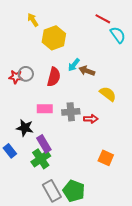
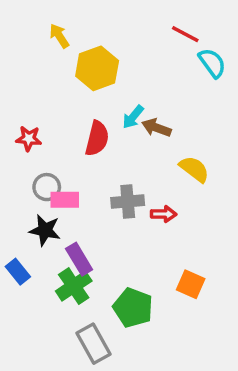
gray circle: (26, 74) -> (47, 187), moved
pink rectangle: (45, 109) -> (65, 200), moved
green pentagon: (74, 191) -> (133, 308), moved

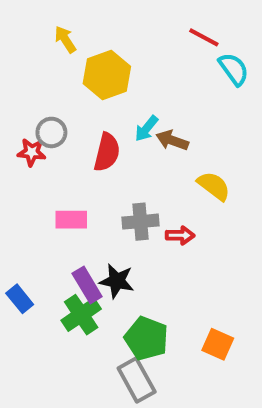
gray circle: (47, 187) -> (51, 132), moved
black star: (45, 230) -> (117, 281), moved
orange square: (191, 284) -> (218, 344), moved
gray rectangle: (93, 344) -> (137, 380), moved

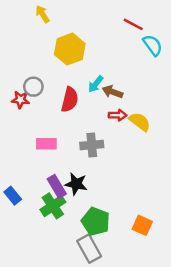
yellow arrow: (65, 39) -> (42, 14), moved
red arrow: (180, 235) -> (118, 115), moved

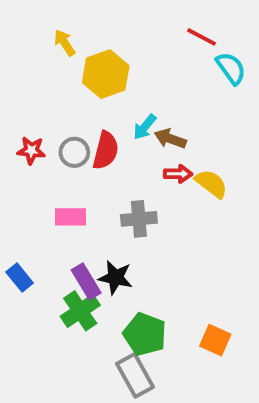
yellow arrow: (42, 14) -> (65, 43), moved
gray circle: (33, 87) -> (74, 152), moved
blue rectangle: (13, 196) -> (20, 278), moved

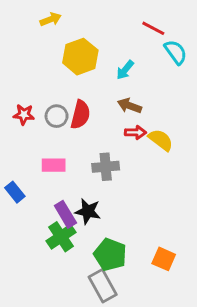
yellow arrow: (65, 43) -> (51, 19), moved, turned 102
cyan arrow: (145, 127) -> (125, 70), moved
blue rectangle: (20, 278) -> (15, 192), moved

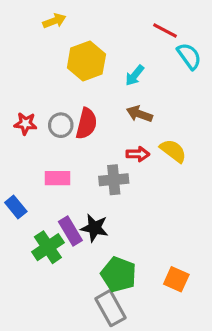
red arrow: (135, 132) -> (138, 154), moved
green cross: (61, 237) -> (48, 247), moved

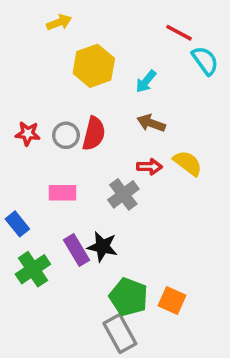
gray cross: (114, 180) -> (123, 194), turned -32
green cross: (48, 247) -> (33, 269), moved
orange square: (176, 279) -> (172, 300), moved

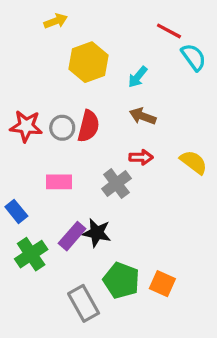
red star: (28, 134) -> (26, 126), size x1.4
yellow semicircle: (188, 163) -> (194, 162), moved
purple rectangle: (76, 250) -> (72, 236), turned 72
gray rectangle: (120, 334) -> (84, 303), moved

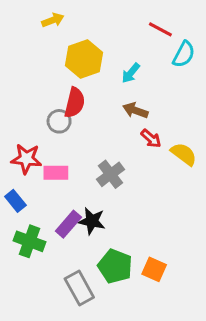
cyan semicircle: (194, 57) -> (184, 54), turned 64
red star: (26, 126) -> (26, 159), moved
red semicircle: (88, 126) -> (75, 103), moved
red arrow: (141, 157) -> (151, 138), moved, turned 40
green cross: (31, 254) -> (29, 241), turned -36

